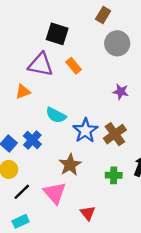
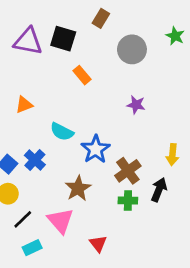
brown rectangle: (103, 15) -> (101, 18), moved
purple triangle: (41, 65) -> (28, 41), moved
brown cross: (115, 134) -> (128, 171), moved
cyan rectangle: (21, 221) -> (32, 248), moved

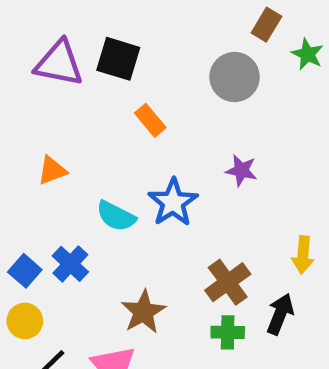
brown rectangle: (101, 18) -> (266, 25), moved
blue star: (96, 149) -> (173, 202), moved

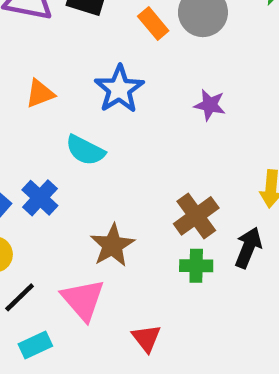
orange rectangle: (150, 120) -> (153, 23), moved
orange triangle: (52, 170) -> (40, 94), moved
blue star: (173, 202) -> (119, 89), moved

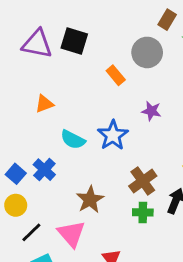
orange rectangle: (153, 23) -> (116, 75), moved
blue star: (119, 89) -> (113, 135), moved

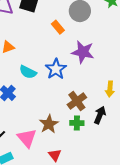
purple star: (151, 111) -> (83, 52), size x1.6
brown star: (90, 200) -> (49, 124), moved

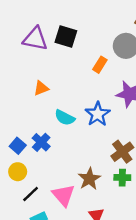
orange rectangle: (58, 27) -> (100, 65), turned 72

